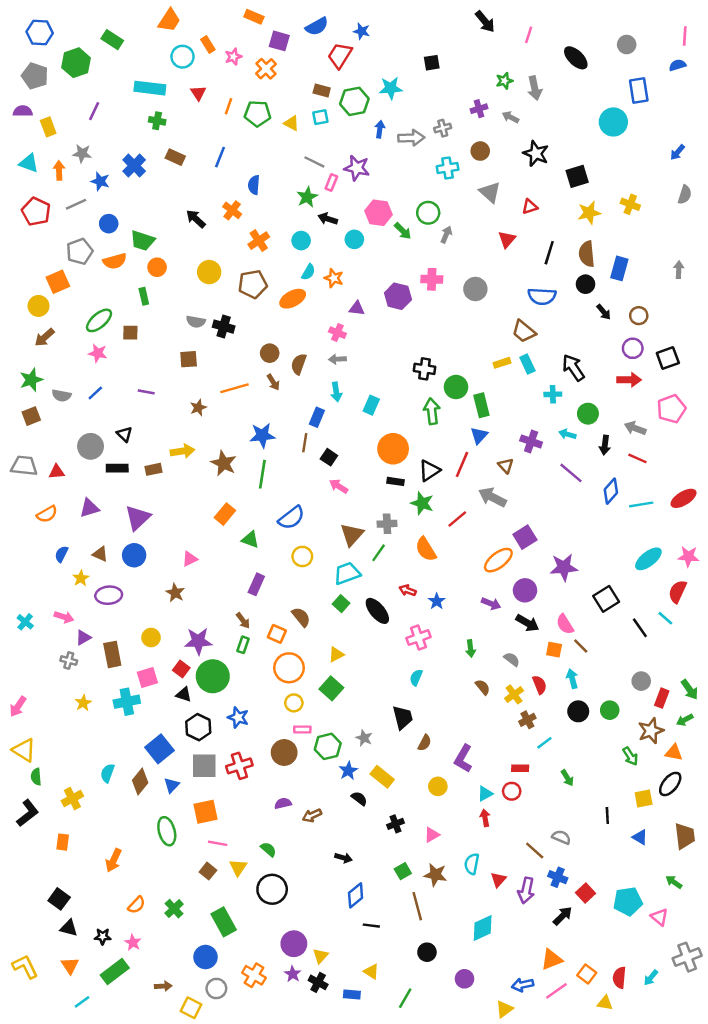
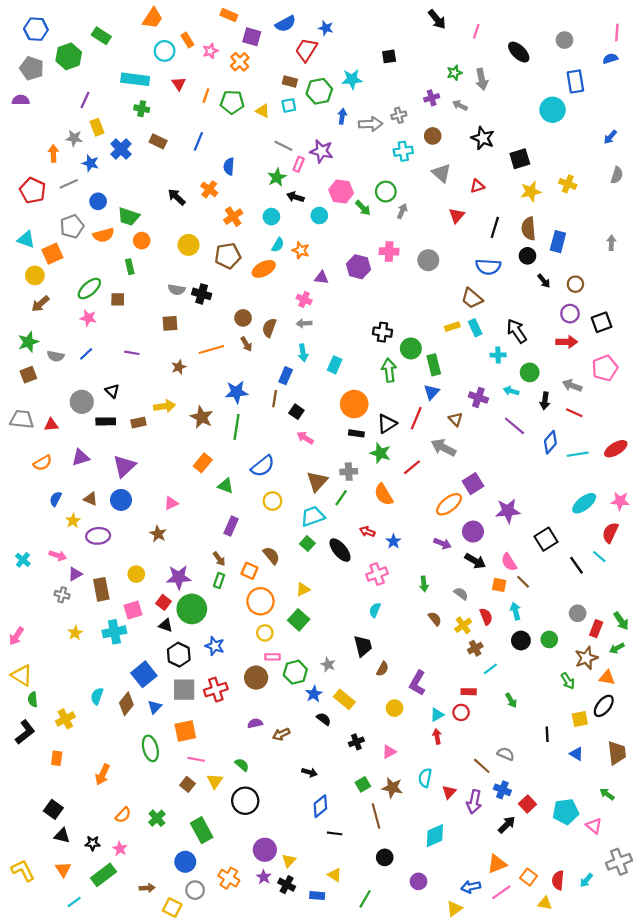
yellow rectangle: (48, 127) -> (97, 127), moved
cyan triangle: (29, 163) -> (26, 239), moved

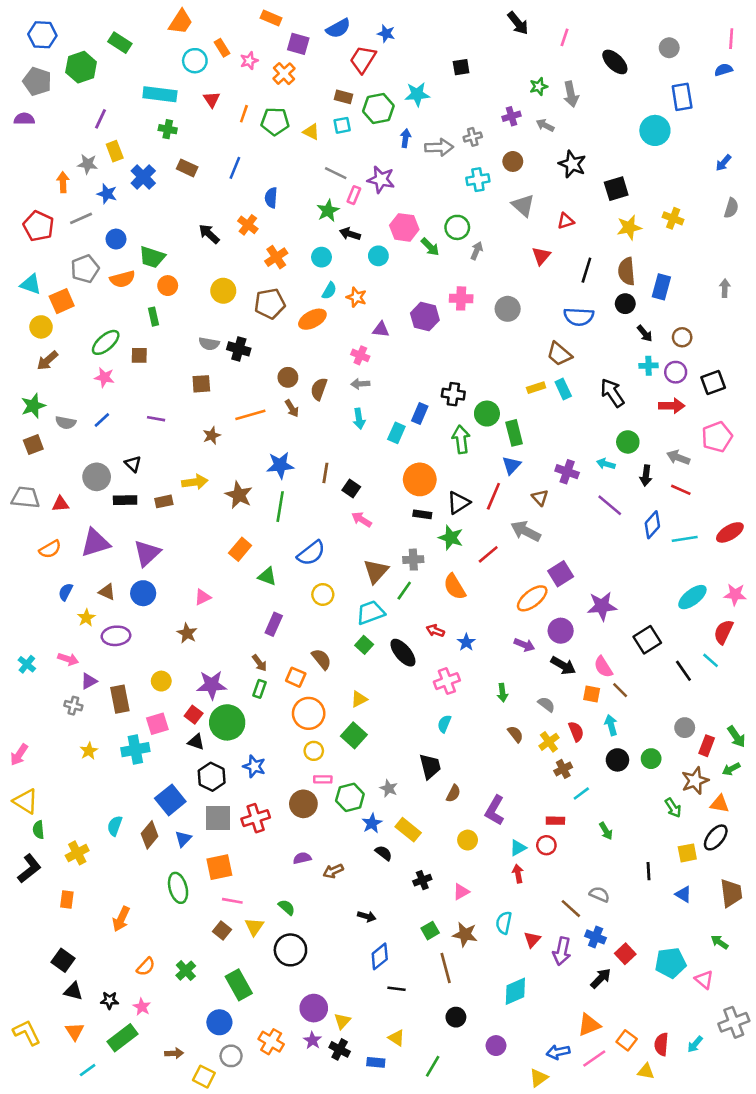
cyan cross: (498, 355) -> (649, 366), moved
blue rectangle: (286, 376) -> (420, 414), moved
purple triangle: (81, 457) -> (95, 543), size x1.4

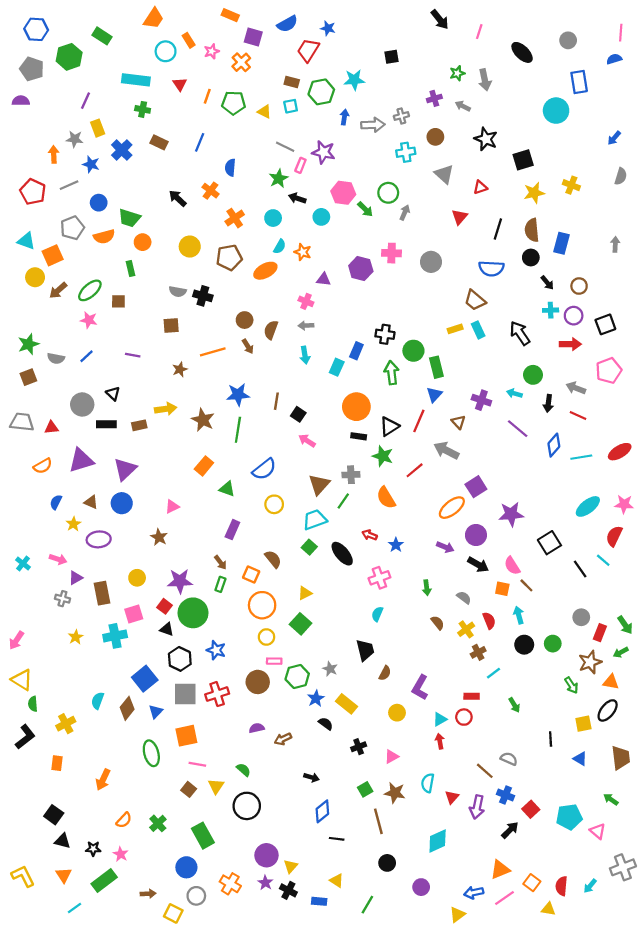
brown arrow: (47, 361) -> (58, 290), moved

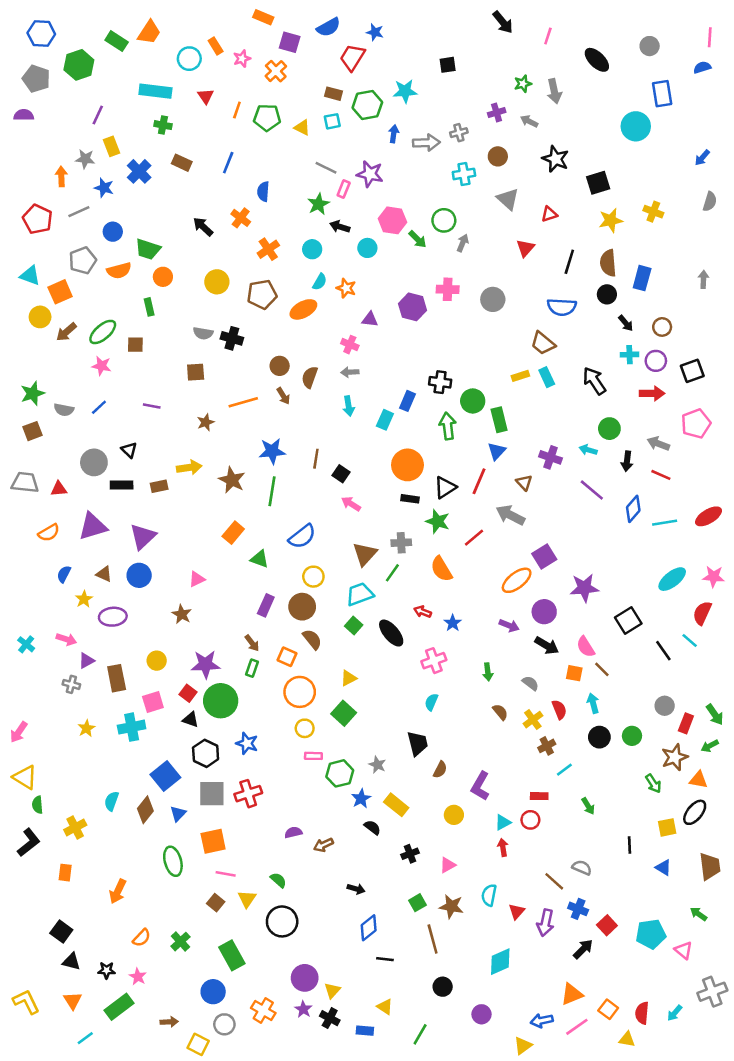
orange trapezoid: (154, 18) -> (149, 32), moved
brown circle: (258, 682) -> (302, 607), moved

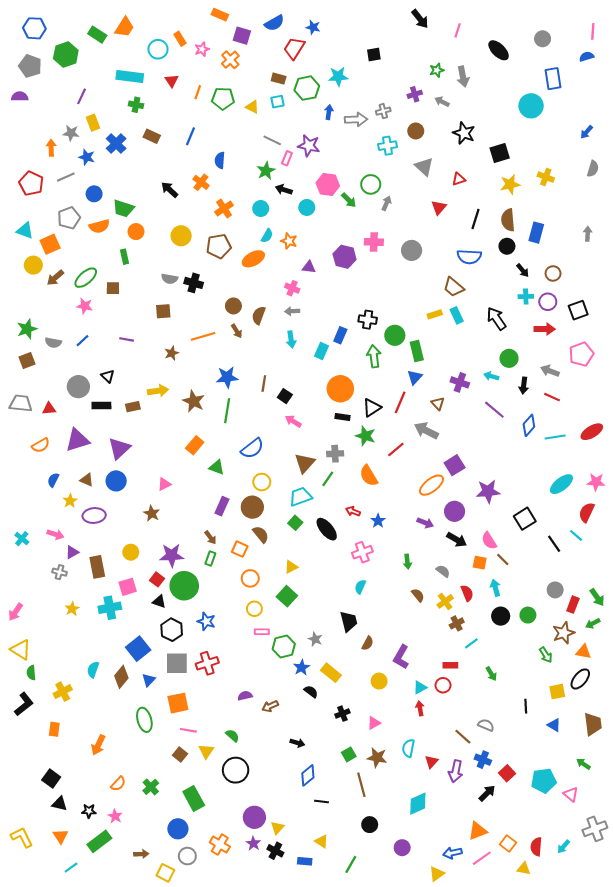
orange circle: (300, 692) -> (250, 578), size x0.7

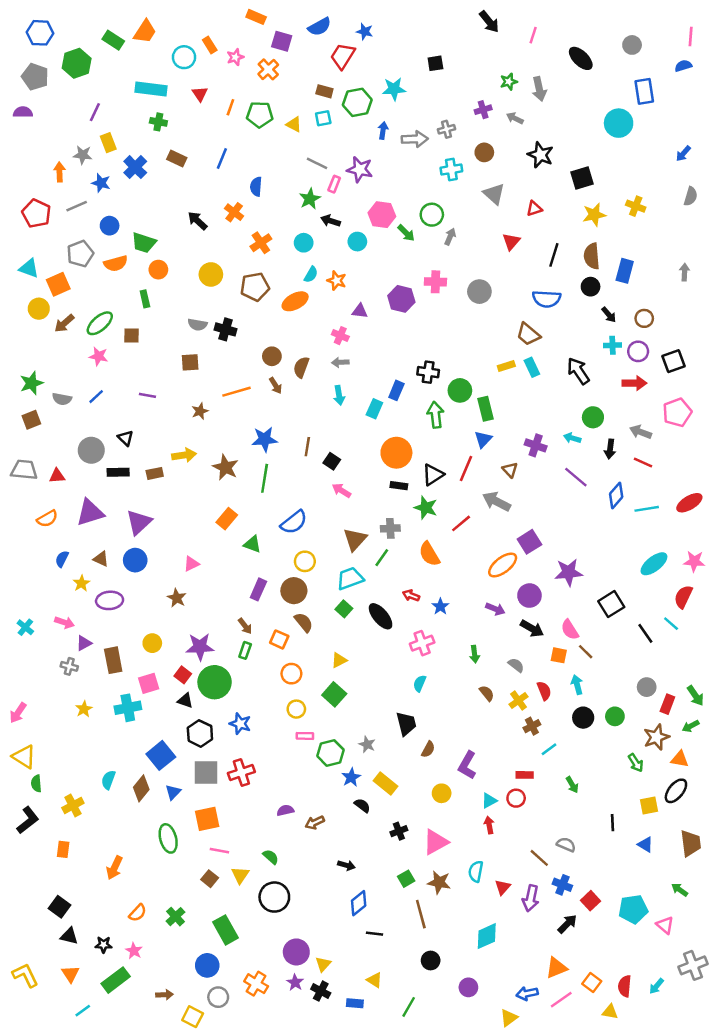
pink triangle: (374, 723) -> (435, 842), size x1.6

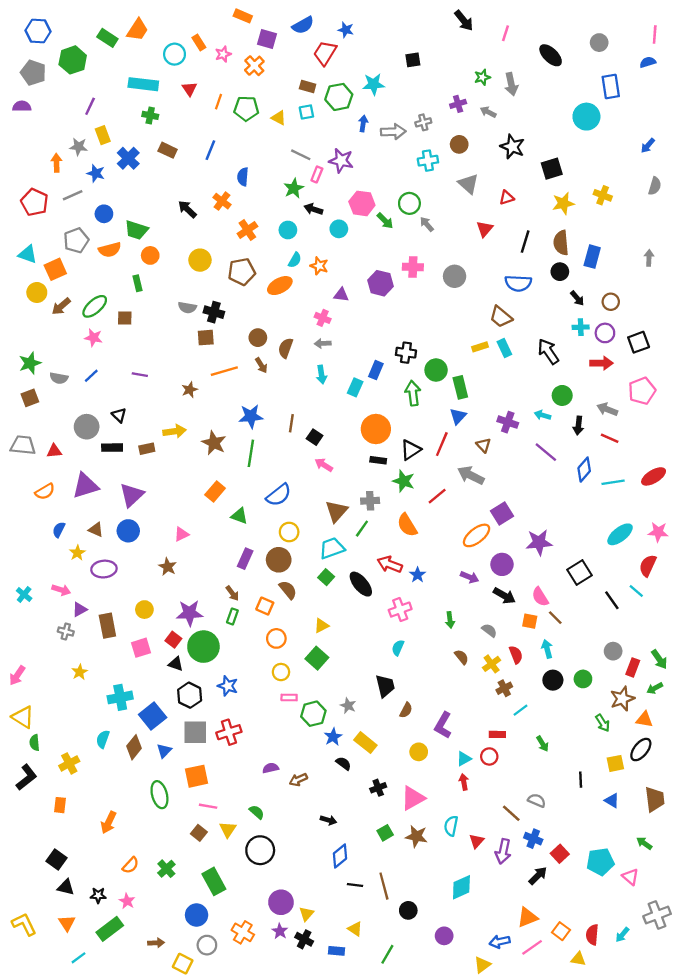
gray arrow: (450, 237) -> (427, 224), turned -63
brown square: (190, 362) -> (206, 338), moved
red arrow: (411, 596) -> (390, 564), size x1.5
cyan cross: (128, 708) -> (120, 697), moved
brown line: (421, 914) -> (384, 886), moved

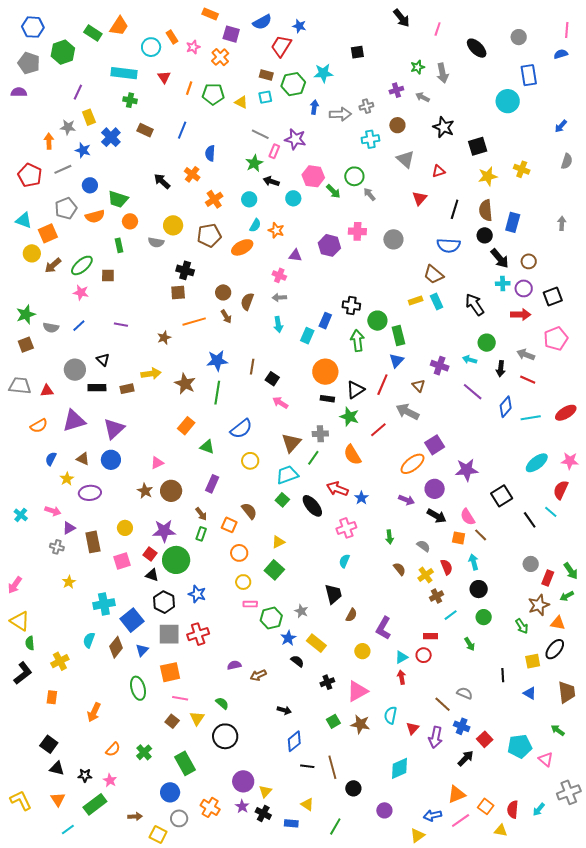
black arrow: (577, 298) -> (500, 258), size x1.5
gray semicircle: (187, 308) -> (156, 242), moved
brown circle: (279, 560) -> (171, 491), moved
green circle: (583, 679) -> (484, 617), moved

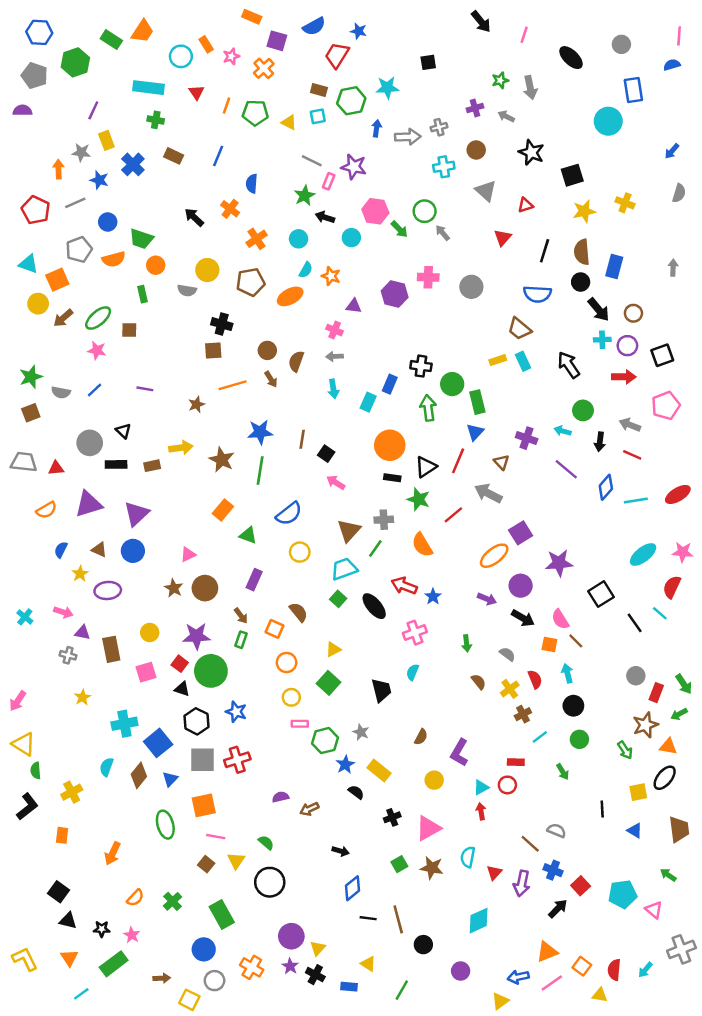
purple triangle: (69, 528) -> (82, 633), turned 40
black trapezoid: (333, 594) -> (381, 690), moved

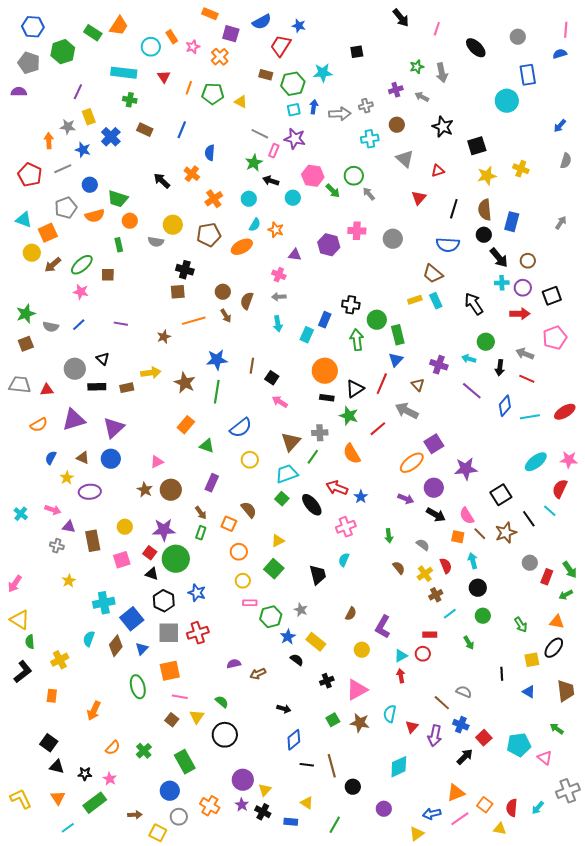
cyan square: (318, 116) -> (294, 110), moved
gray arrow: (673, 268) -> (561, 223), turned 32
brown star: (645, 725) -> (506, 533), moved

